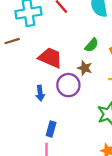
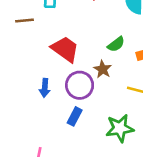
blue rectangle: (51, 129) -> (75, 116), moved

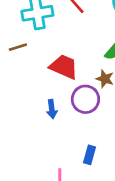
blue rectangle: (75, 116) -> (89, 155), moved

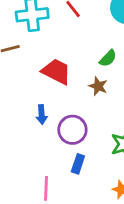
purple circle: (85, 99) -> (72, 130), moved

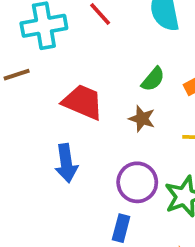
blue arrow: (42, 115) -> (66, 163), size x1.4
purple circle: (72, 130) -> (137, 182), moved

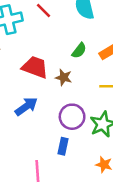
brown star: (142, 119) -> (64, 77), moved
blue arrow: (66, 163) -> (26, 106), turned -115

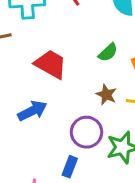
brown star: (64, 77) -> (106, 95), moved

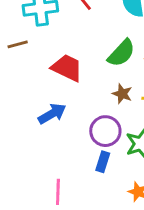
green semicircle: (108, 52) -> (121, 53), size x1.5
blue rectangle: (70, 167) -> (103, 162), moved

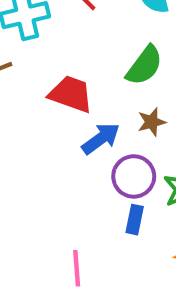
brown star: (122, 94) -> (152, 122), turned -30
blue arrow: (52, 114) -> (101, 139), moved

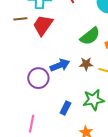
red trapezoid: (71, 94) -> (43, 25), moved, turned -90
purple circle: (134, 176) -> (38, 78), moved

